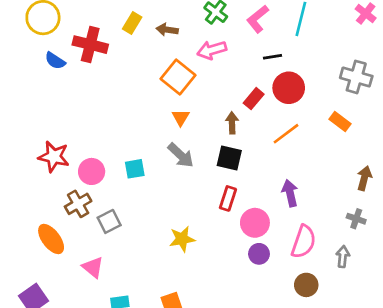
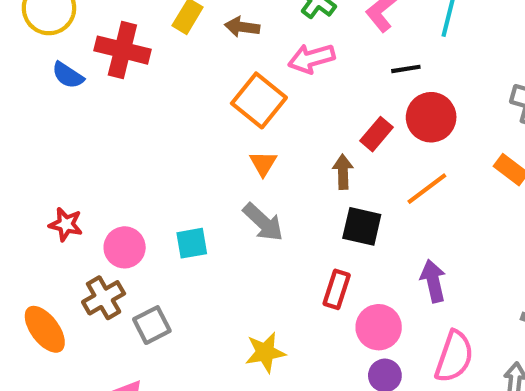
red star: (54, 157) -> (66, 224), size x0.7
black square: (229, 158) -> (362, 226), moved
orange ellipse: (51, 239) -> (45, 329), moved

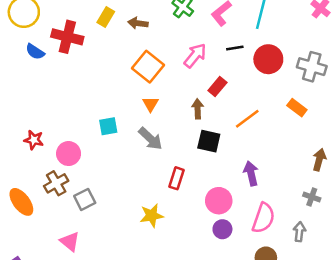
pink arrow: (311, 58) -> (195, 55), moved, turned 145
red circle: (431, 117) -> (268, 59), moved
cyan square: (192, 243) -> (108, 126), moved
red rectangle: (337, 289) -> (177, 178), moved

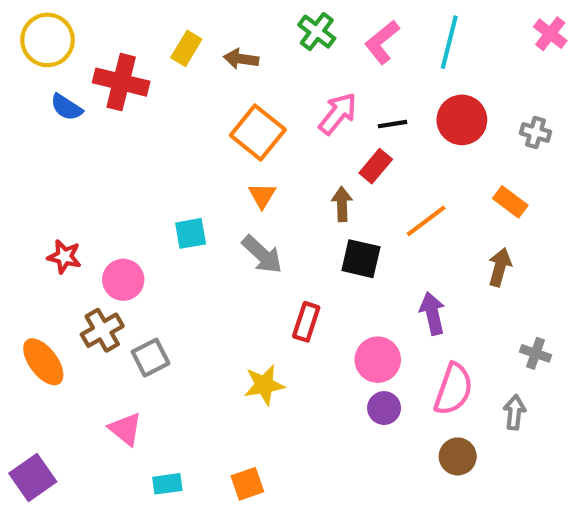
black line: (235, 48) -> (392, 124), moved
gray cross: (312, 67) -> (536, 133), size x0.6
brown arrow: (319, 160) -> (500, 267), moved

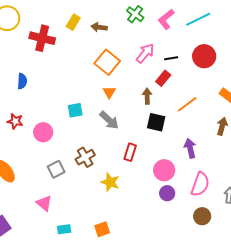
cyan line: (449, 42) -> (198, 19), turned 50
blue semicircle: (66, 107) -> (22, 81), moved, turned -119
brown cross: (102, 330) -> (85, 157), moved
yellow star: (264, 385) -> (110, 182), turned 30

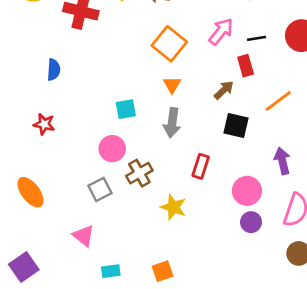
red rectangle: (163, 78) -> (246, 66), turned -56
brown arrow: (147, 96) -> (224, 90), turned 49
gray arrow: (109, 120) -> (172, 123), turned 55
pink circle: (43, 132) -> (112, 149), moved

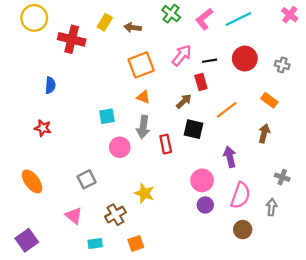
orange square: (169, 44) -> (141, 65), turned 30
orange triangle: (172, 85) -> (143, 97), turned -40
pink circle: (112, 149) -> (120, 147), moved
red rectangle: (201, 166) -> (166, 144), moved, turned -30
brown cross: (139, 173) -> (115, 215), moved

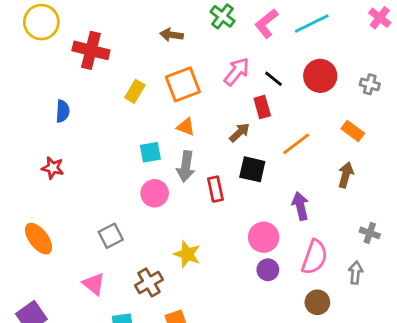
yellow rectangle: (105, 22) -> (135, 91), moved
black line: (210, 61) -> (274, 79), turned 48
cyan square: (107, 116) -> (150, 152), moved

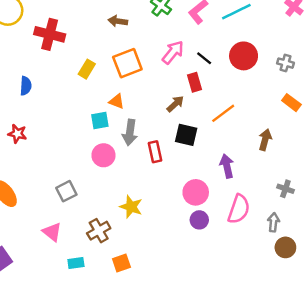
orange triangle: (186, 127) -> (117, 101), moved
orange rectangle: (353, 131) -> (291, 103), moved
brown circle: (317, 302) -> (285, 247), moved

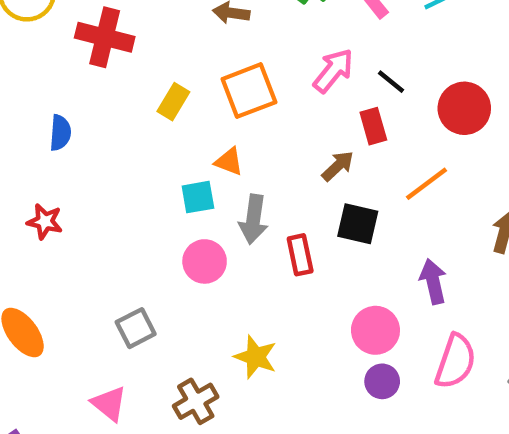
red circle: (244, 56) -> (464, 108), moved

